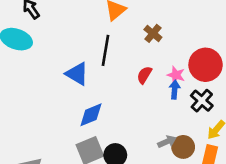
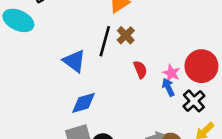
brown cross: (153, 33) -> (126, 35), moved
red semicircle: (144, 75) -> (140, 70), turned 120
blue arrow: (175, 90) -> (168, 87), turned -36

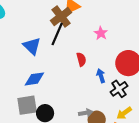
brown cross: (126, 35) -> (61, 16), moved, size x1.5
pink star: (171, 73) -> (101, 33), moved

